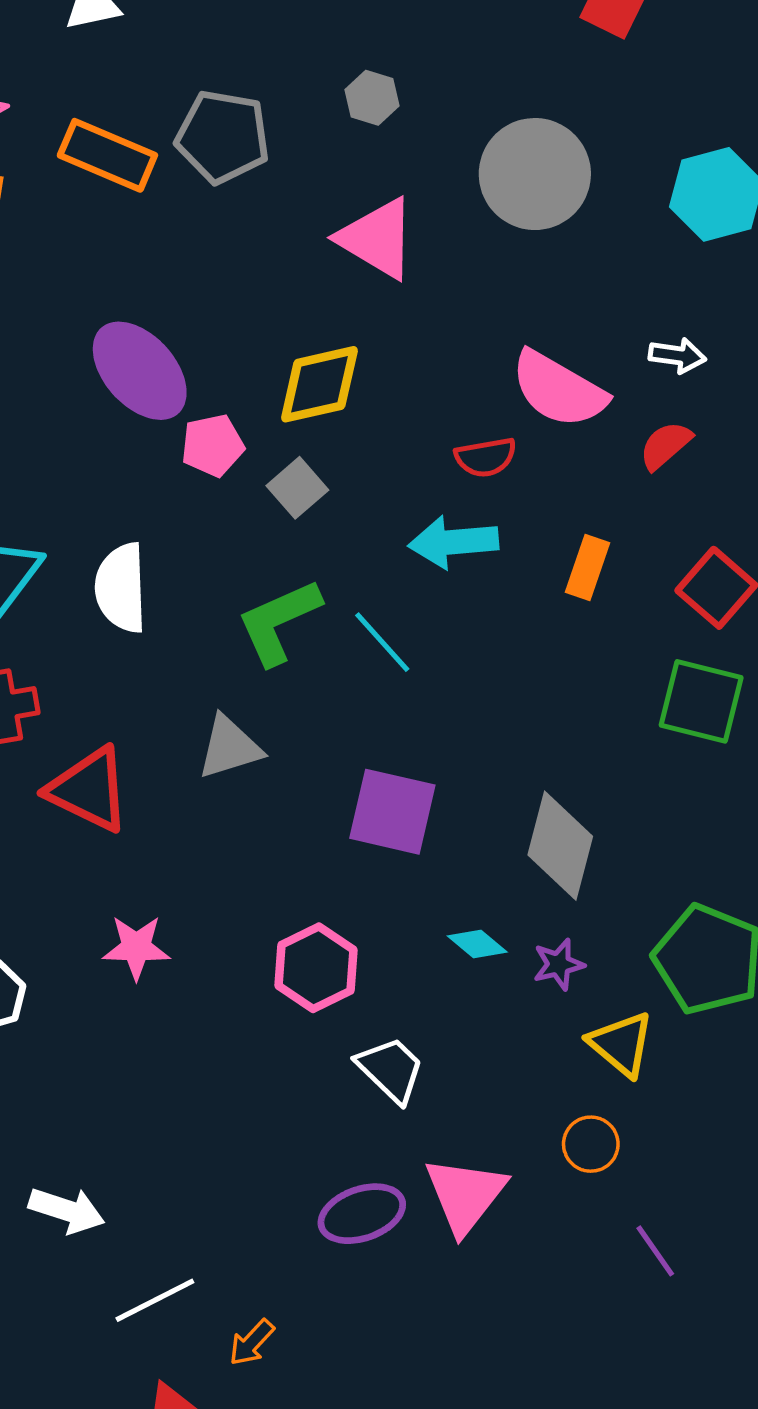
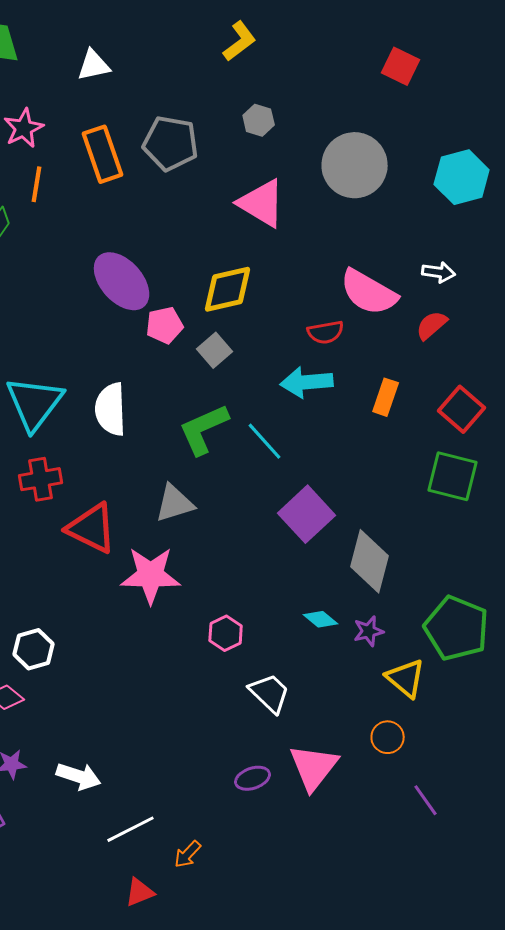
orange rectangle: (107, 155) -> (103, 154), turned 48
purple square: (392, 812) -> (307, 514), moved, turned 34
pink star: (136, 947) -> (151, 575), moved, size x1.5
pink hexagon: (316, 968) -> (226, 633), size x0.7
purple ellipse: (362, 1214) -> (253, 778), size x0.7

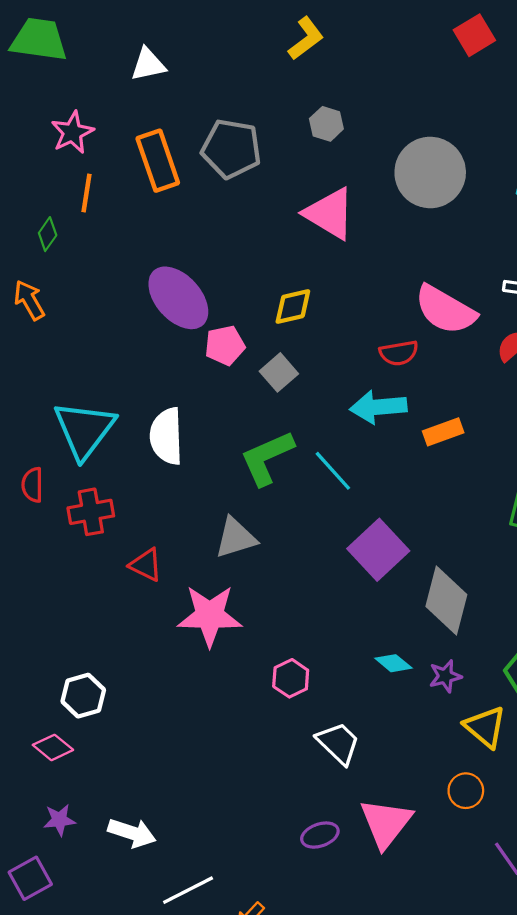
red square: (401, 66) -> (474, 35), moved, turned 33
yellow diamond: (228, 289) -> (293, 307), size x0.7
orange rectangle: (386, 397) -> (443, 432), moved, turned 51
red triangle: (92, 528) -> (146, 565), size x0.6

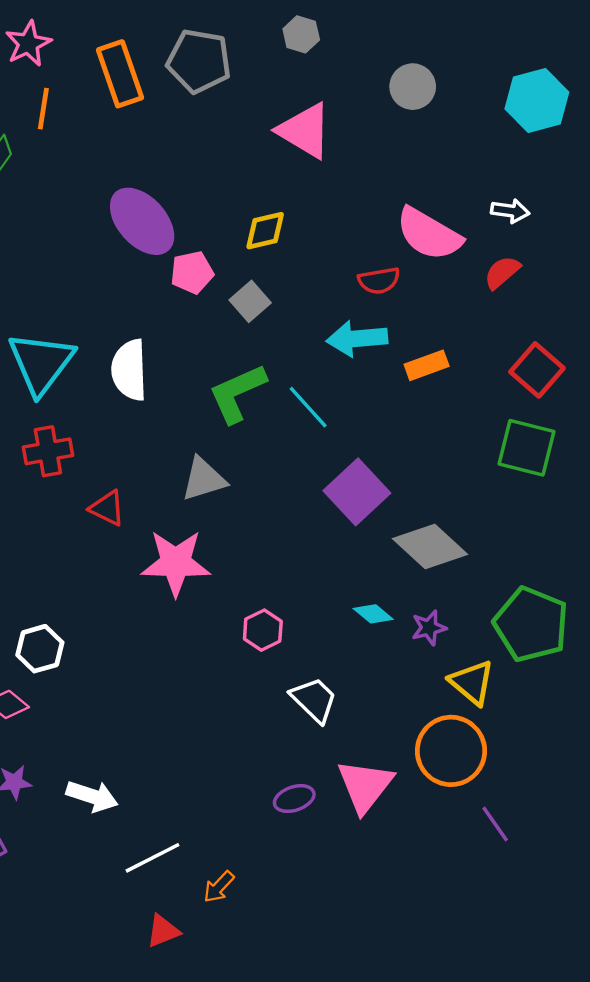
gray circle: (430, 172) -> (413, 87), size x0.6
gray diamond: (446, 600) -> (430, 547), turned -62
orange circle: (466, 791) -> (451, 751), size x1.8

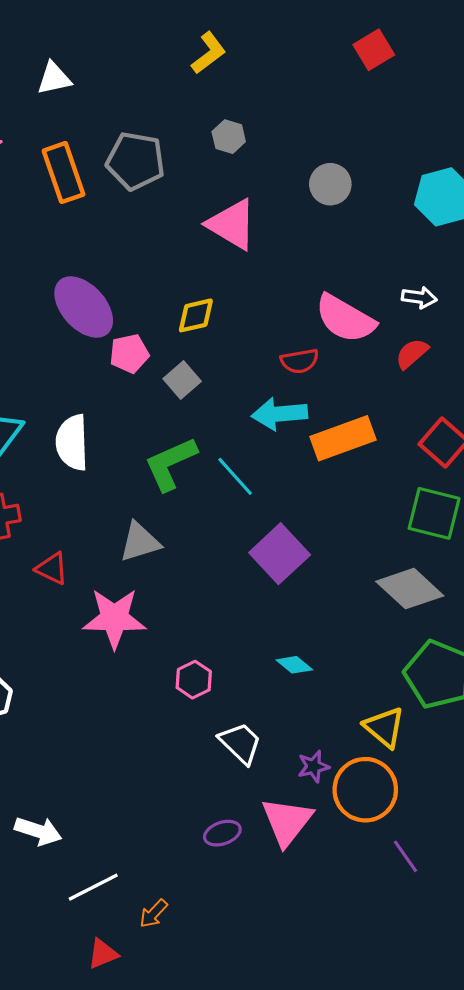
orange rectangle: (427, 365) -> (343, 438), size x1.6
gray diamond: (430, 547) -> (410, 589), moved
purple star: (429, 628) -> (313, 766), moved

